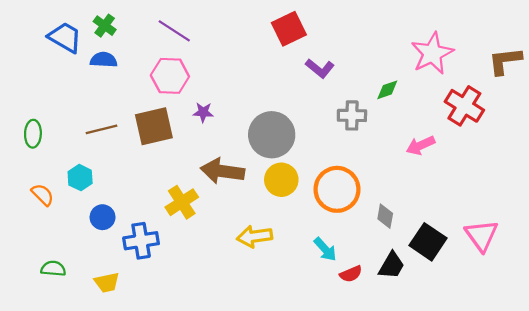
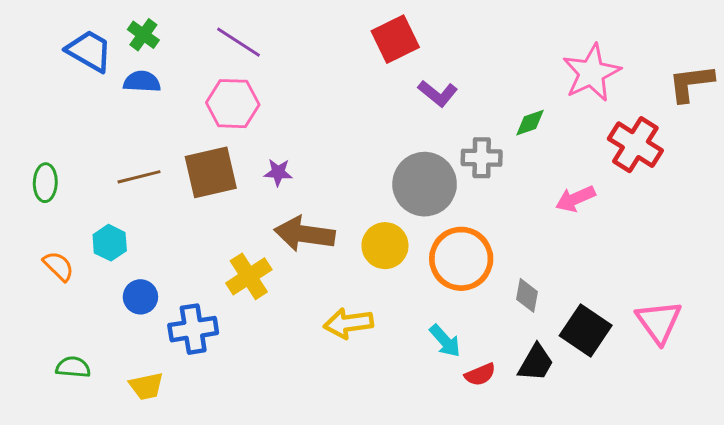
purple star: (203, 112) -> (278, 172), moved
gray circle: (272, 135) -> (425, 184), moved

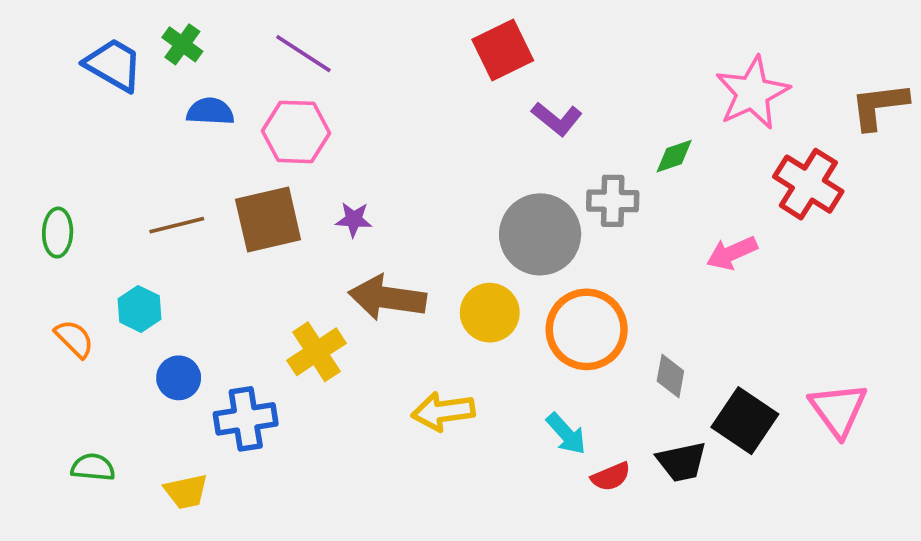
blue semicircle: (142, 82) -> (210, 111), moved
black trapezoid: (536, 363) -> (682, 462), turned 48

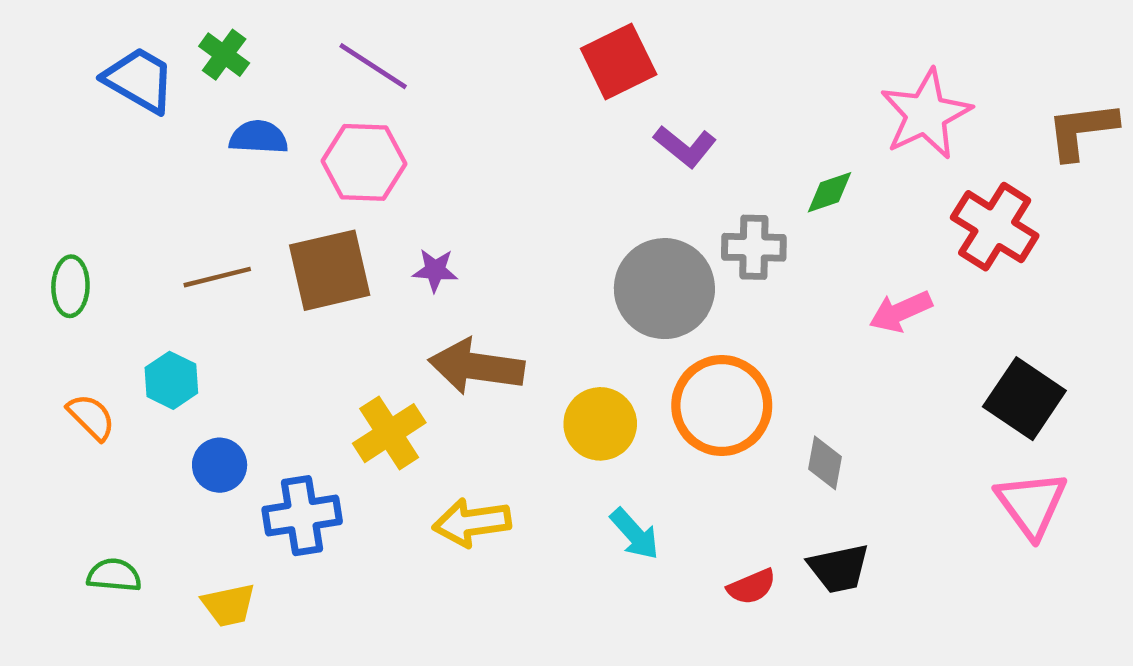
yellow circle: (490, 313) -> (600, 424), moved
yellow arrow: (443, 411) -> (472, 522), moved
black square: (745, 421) -> (1024, 399), moved
cyan arrow: (566, 434) -> (635, 534), moved

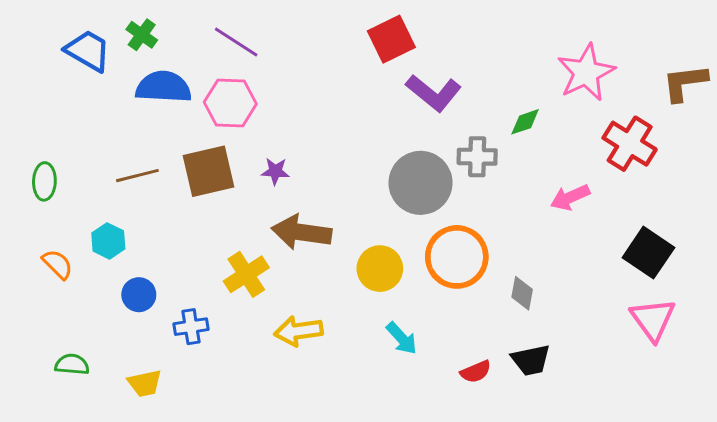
blue semicircle: (259, 137) -> (163, 87), size x1.5
purple L-shape: (685, 146) -> (434, 93), size x1.4
blue cross: (302, 516) -> (191, 327), size x0.7

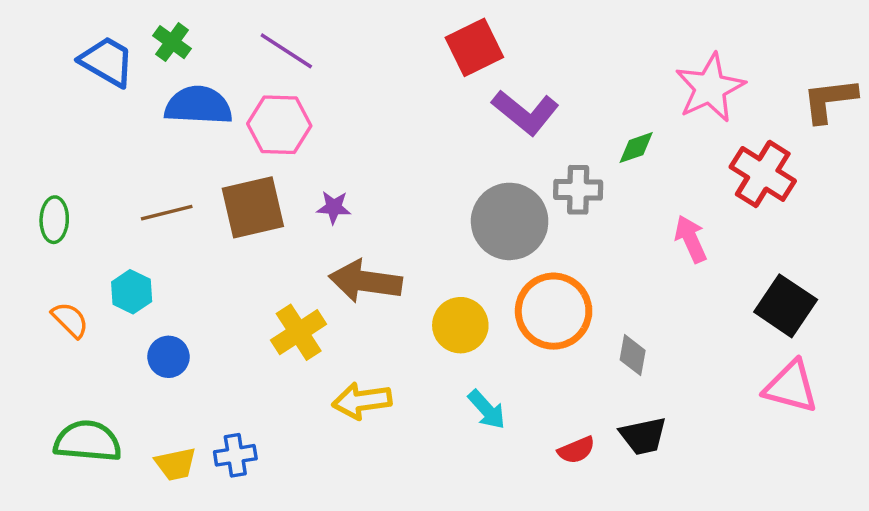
pink arrow: (570, 197) -> (691, 239), turned 90
pink triangle: (653, 319) -> (791, 387), turned -39
blue cross: (191, 327) -> (235, 455), moved
green semicircle: (72, 364) -> (88, 441), size x1.6

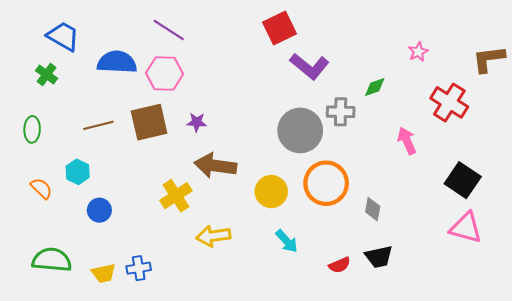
green cross: (172, 42) -> (47, 75), moved
pink star: (710, 88) -> (418, 52), size x0.5

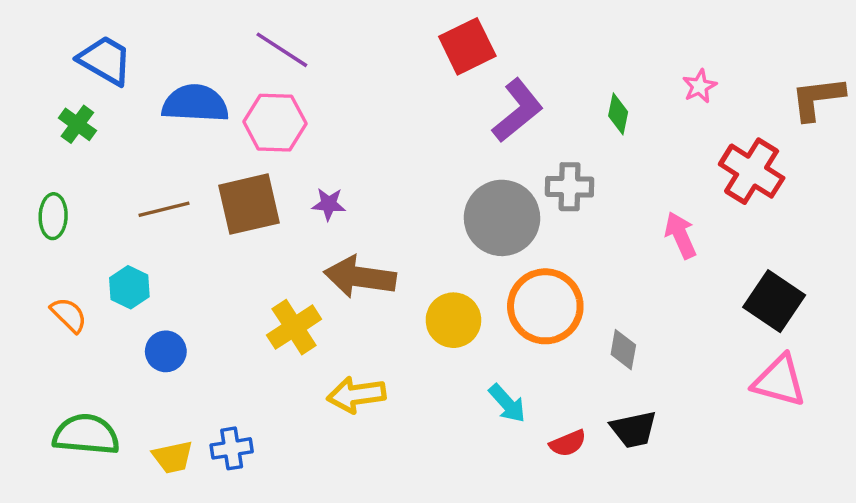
purple L-shape: (310, 66) -> (518, 110), turned -78
green diamond: (375, 87) -> (618, 114), moved, turned -60
cyan arrow: (287, 241) -> (507, 403), moved

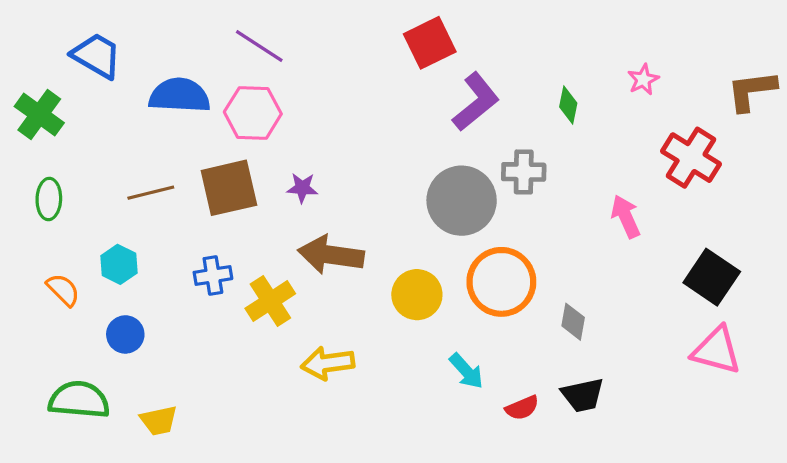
green cross: (77, 124) -> (39, 115), moved, size x1.4
blue circle: (166, 351) -> (125, 334), moved
blue cross: (232, 448) -> (213, 276), moved

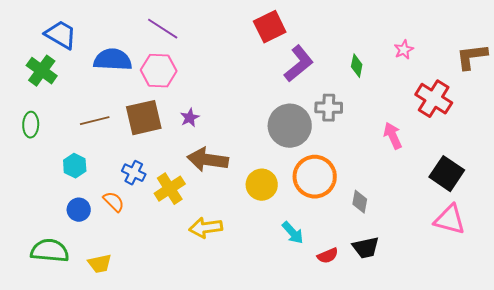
green cross: (39, 115) -> (42, 71), moved
purple star: (302, 188) -> (190, 118), turned -30
blue cross: (213, 276) -> (134, 173), turned 35
orange semicircle: (63, 290) -> (114, 202), moved

